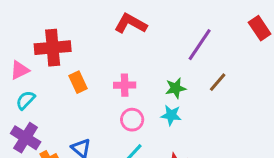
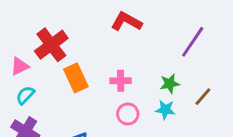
red cross: (53, 48) -> (51, 45), turned -32
orange rectangle: (78, 82) -> (76, 78), size x1.4
brown line: (218, 82) -> (203, 97), moved

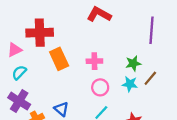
purple line: (193, 42) -> (152, 30), turned -30
red cross: (51, 45) -> (40, 33), turned 35
brown line: (203, 97) -> (150, 78), moved

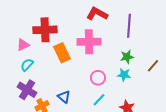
purple line: (152, 30) -> (129, 26), moved
pink cross: (94, 61) -> (89, 42), moved, size x1.6
brown line: (150, 78) -> (153, 66), moved

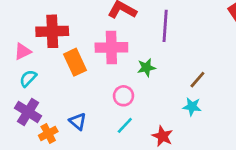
green star: (127, 57) -> (146, 68), moved
cyan star: (124, 75) -> (192, 107), moved

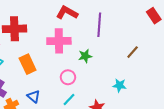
orange rectangle: (75, 62) -> (28, 64), moved
brown line: (197, 80) -> (133, 52), moved

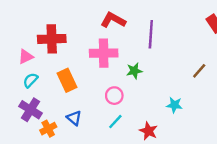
brown line: (133, 52) -> (199, 71), moved

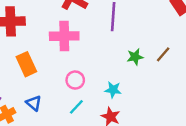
green star: (134, 71) -> (135, 57), moved
cyan star: (174, 105) -> (113, 90), moved

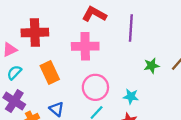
pink circle: (75, 80) -> (95, 87), size x1.5

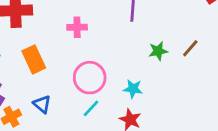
pink cross: (85, 46) -> (77, 27), size x0.6

